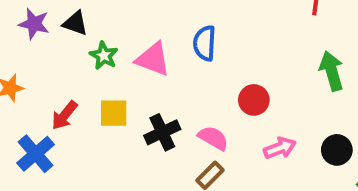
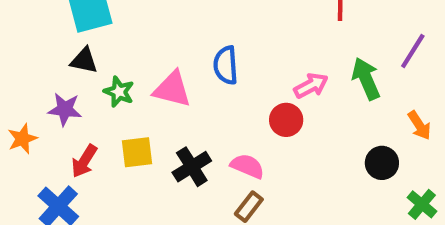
purple star: (34, 24) -> (65, 109), moved
pink arrow: (280, 148) -> (311, 86), moved

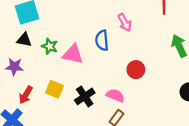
pink arrow: (311, 86) -> (125, 23), moved, turned 90
green star: (119, 92) -> (50, 46), moved
yellow square: (137, 152) -> (54, 89), turned 30

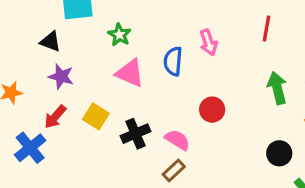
black triangle: (24, 40) -> (50, 41), moved
green star: (50, 46) -> (119, 35), moved
purple star: (14, 67) -> (61, 76), moved

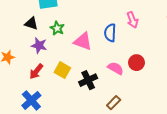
green star: (119, 35) -> (57, 28), moved
pink semicircle: (177, 140) -> (116, 68), moved
blue cross: (30, 148) -> (31, 100), moved

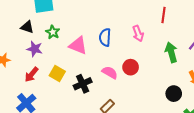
pink arrow: (132, 20) -> (138, 34), moved

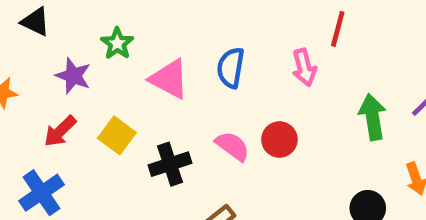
red line: (163, 15) -> (338, 29), moved
black triangle: (27, 27) -> (35, 22), moved

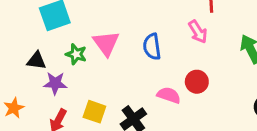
black triangle: (35, 22) -> (36, 61), moved
pink triangle: (169, 79) -> (106, 43), moved, turned 44

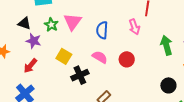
pink semicircle: (169, 95) -> (100, 57), moved
yellow square: (94, 112) -> (64, 56), moved

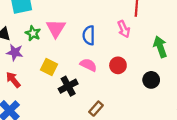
red arrow: (30, 66) -> (13, 80), turned 105
black circle: (168, 85) -> (151, 80), moved

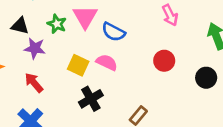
blue semicircle: (89, 35) -> (113, 32), moved, turned -60
pink semicircle: (88, 65) -> (107, 62), moved
black cross: (68, 86) -> (91, 99), moved

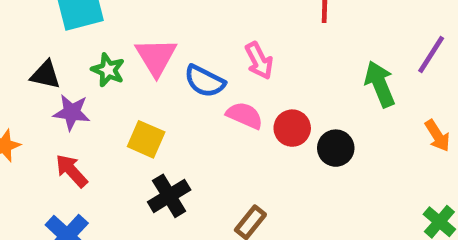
pink arrow: (170, 15) -> (259, 61), moved
pink semicircle: (107, 62) -> (245, 115), moved
black circle: (206, 78) -> (336, 148), moved

